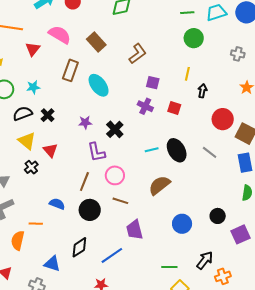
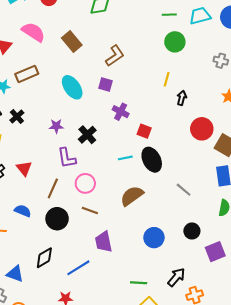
brown rectangle: (70, 70) -> (27, 74), moved, turned 45
purple square: (153, 83) -> (105, 84), moved
red square: (174, 108) -> (144, 131), moved
red triangle: (50, 150) -> (24, 168), moved
gray line: (210, 152) -> (184, 190), moved

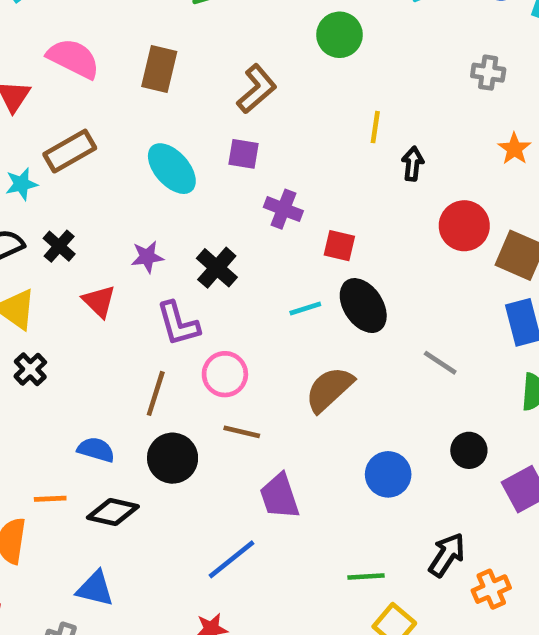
brown rectangle: (72, 42) -> (159, 69), turned 60
green circle: (175, 42) -> (340, 35), moved
red triangle: (24, 168) -> (99, 301), moved
black diamond: (44, 258) -> (113, 512), moved, turned 50

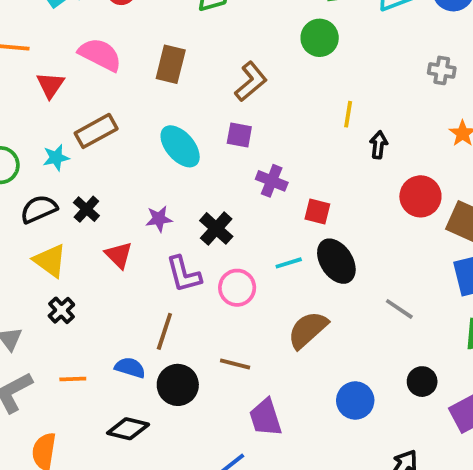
pink circle: (225, 374) -> (237, 288), moved
blue semicircle: (96, 450) -> (130, 368), moved
orange line: (50, 499) -> (73, 379), moved

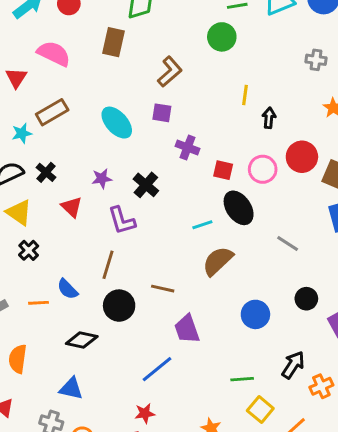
brown rectangle: (171, 64) -> (114, 42), moved
cyan line: (289, 263) -> (202, 225), moved
pink circle: (237, 288) -> (263, 169), moved
blue semicircle: (130, 368) -> (67, 289), moved, turned -150

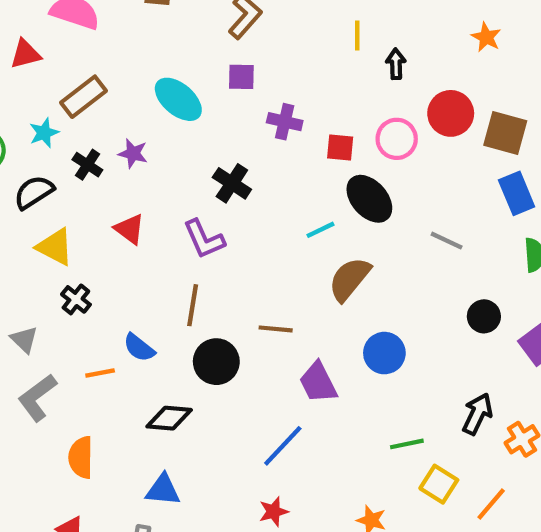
red triangle: (16, 78) -> (26, 54), turned 50
black cross: (46, 172) -> (87, 165), moved
purple star: (102, 179) -> (133, 153), moved, turned 30
blue circle: (255, 314) -> (384, 353), moved

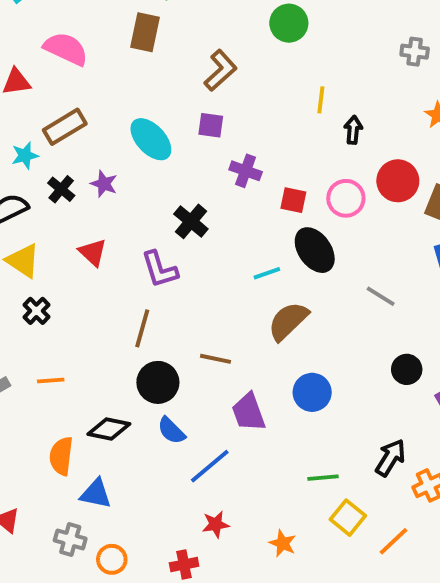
blue semicircle: (139, 348) -> (171, 431), moved
orange semicircle: (81, 457) -> (61, 456), moved
red star: (274, 512) -> (216, 524), moved

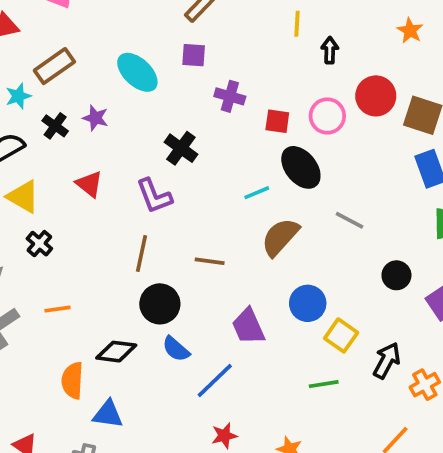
gray line: (381, 296) -> (350, 220), moved
brown line: (215, 359) -> (210, 261), moved
yellow square: (348, 518) -> (341, 335), moved

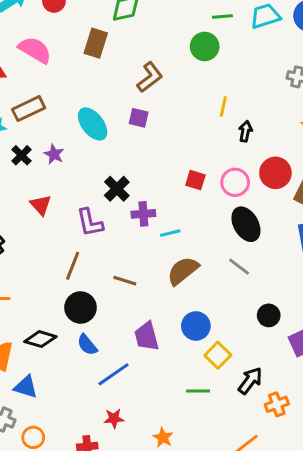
purple cross: (230, 96) -> (143, 214), moved, turned -30
black ellipse: (301, 167) -> (246, 224), moved

